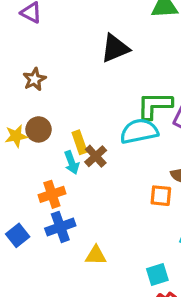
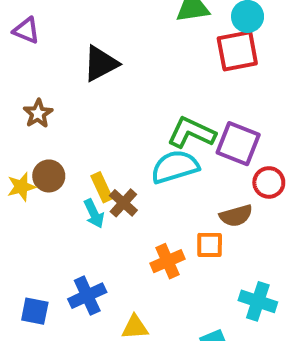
black triangle: (115, 48) -> (101, 64), moved
green L-shape: (155, 105) -> (191, 133), turned 30
orange cross: (52, 194) -> (167, 261), moved
blue square: (18, 235) -> (35, 311), turned -35

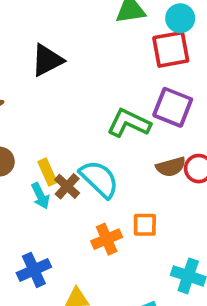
purple square: (238, 144) -> (173, 107), moved
cyan semicircle: (175, 167) -> (99, 179), moved, turned 60
brown semicircle: (236, 216) -> (171, 167), moved

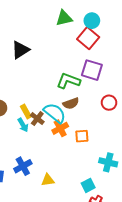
red square: (171, 49) -> (88, 38), turned -35
brown semicircle: (171, 167) -> (71, 103), moved
orange cross: (107, 239) -> (60, 128), moved

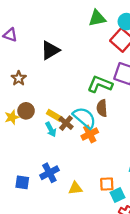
brown semicircle: (71, 103) -> (102, 108), turned 105
yellow rectangle: (26, 112) -> (54, 115), turned -32
orange square: (82, 136) -> (107, 184), moved

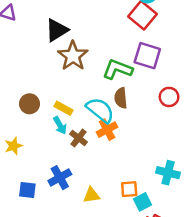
brown star: (19, 78) -> (73, 56), moved, size x1.6
yellow star: (12, 117) -> (13, 146), moved
brown cross: (66, 123) -> (79, 138), moved

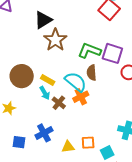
purple square: (147, 56) -> (112, 53), moved
brown circle: (30, 104) -> (22, 76), size x1.5
orange square: (129, 189) -> (88, 143), moved

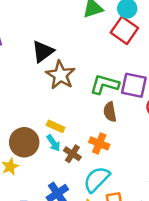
brown circle: (22, 76) -> (24, 142), moved
cyan semicircle: (76, 82) -> (97, 179), moved, turned -80
orange cross: (81, 97) -> (99, 143), turned -35

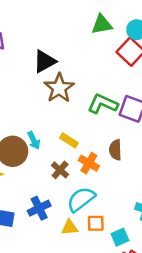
brown semicircle: (110, 112) -> (115, 150), moved
yellow rectangle: (56, 126) -> (69, 140), moved
cyan arrow: (53, 143) -> (34, 140), moved

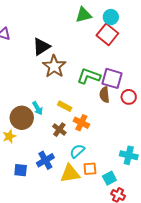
brown semicircle: (115, 150) -> (104, 95), moved
cyan semicircle: (81, 199) -> (77, 151), size x0.7
yellow triangle: (70, 227) -> (70, 173), size x1.5

